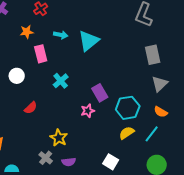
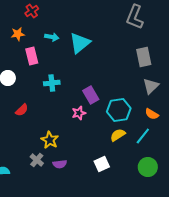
cyan cross: (61, 81) -> (52, 83), turned 35
white square: (111, 162) -> (102, 164), turned 35

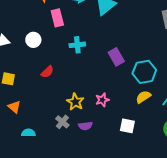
pink star: (79, 113) -> (102, 100), moved
white square: (102, 164) -> (127, 126), turned 35

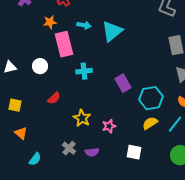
pink rectangle: (57, 18) -> (64, 44), size x1.4
yellow star: (75, 102) -> (82, 118), moved
cyan semicircle: (28, 133) -> (35, 159), turned 128

